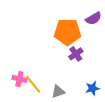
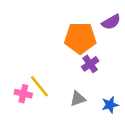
yellow line: (33, 84) -> (39, 86), moved
gray triangle: (58, 92) -> (78, 99), moved

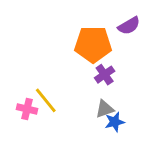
gray triangle: (78, 99) -> (105, 109), moved
blue star: (110, 105) -> (115, 122), moved

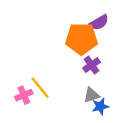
purple semicircle: (129, 26) -> (99, 22), moved
pink cross: (27, 109) -> (24, 95), turned -36

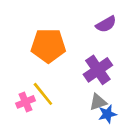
orange pentagon: (81, 39) -> (48, 46), moved
purple cross: (91, 65) -> (98, 70), size x1.5

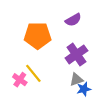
purple semicircle: (106, 24) -> (73, 20), moved
pink cross: (25, 102) -> (20, 80), turned -32

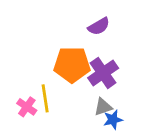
orange pentagon: (38, 36) -> (72, 65), moved
yellow line: (33, 73) -> (45, 98), turned 30

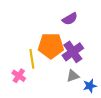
yellow line: (45, 98) -> (32, 59), moved
blue star: (113, 120) -> (90, 86), moved

